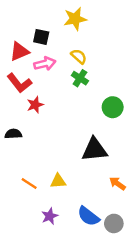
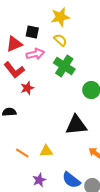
yellow semicircle: (79, 56) -> (60, 40), moved
green cross: (80, 78) -> (64, 66), size x1.5

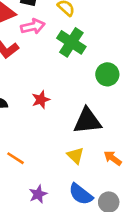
red star: (27, 88) -> (41, 100), moved
yellow triangle: (46, 151) -> (75, 156), moved, turned 48

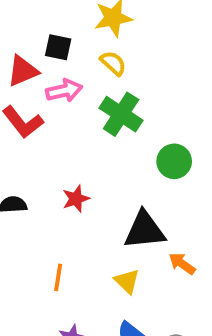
orange line: (16, 158) -> (58, 277), moved, turned 66
orange arrow: (113, 158) -> (182, 264), moved

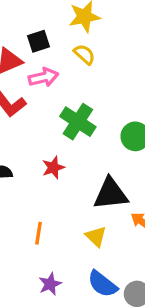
black square: (58, 47) -> (39, 41), turned -30
green cross: (121, 114) -> (78, 122), moved

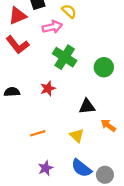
pink arrow: (43, 77) -> (52, 27), moved
black triangle: (111, 194) -> (87, 106), size x0.7
orange line: (39, 233) -> (38, 133), turned 64

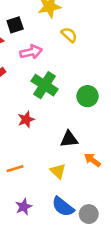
yellow semicircle: (69, 11) -> (69, 35), moved

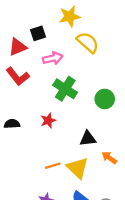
yellow semicircle: (69, 35) -> (88, 42), size x1.5
orange line: (15, 169) -> (53, 166), moved
yellow triangle: (58, 171) -> (78, 168), size x1.5

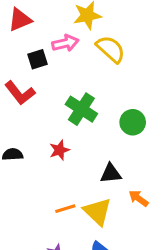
black square: (38, 33) -> (37, 59), moved
red triangle: (18, 47) -> (20, 20), moved
pink arrow: (53, 58) -> (65, 43), moved

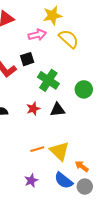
black square: (37, 59) -> (27, 59), moved
black triangle: (111, 173) -> (57, 110), moved
orange arrow: (139, 198) -> (82, 166), moved

